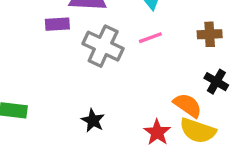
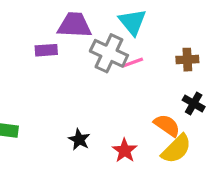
gray cross: (103, 46) -> (109, 53), moved
yellow semicircle: (198, 131) -> (176, 149), turned -64
red star: (157, 132) -> (125, 150), moved

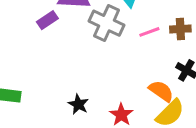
purple rectangle: (46, 50) -> (47, 20), turned -30
pink line: (132, 63) -> (149, 32), moved

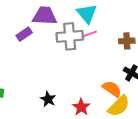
gray cross: (106, 23) -> (70, 36), turned -30
pink line: (149, 32) -> (89, 34), moved

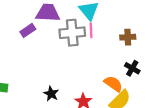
pink line: (89, 34) -> (91, 30), turned -72

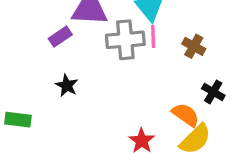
brown cross: (128, 37) -> (194, 46), moved, turned 32
black star: (51, 94) -> (67, 85), moved

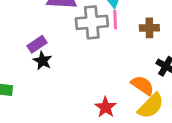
purple rectangle: (60, 37) -> (37, 44), moved
brown cross: (194, 46) -> (149, 28), turned -30

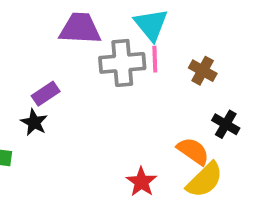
brown cross: (149, 28) -> (203, 71), turned 30
black star: (43, 61) -> (34, 122), moved

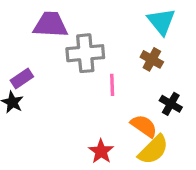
cyan triangle: (151, 25) -> (161, 21), moved
pink line: (155, 59) -> (112, 85), moved

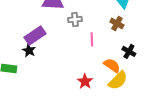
gray cross: (85, 53) -> (75, 19), size x0.6
purple rectangle: (22, 78) -> (35, 35), size x1.5

